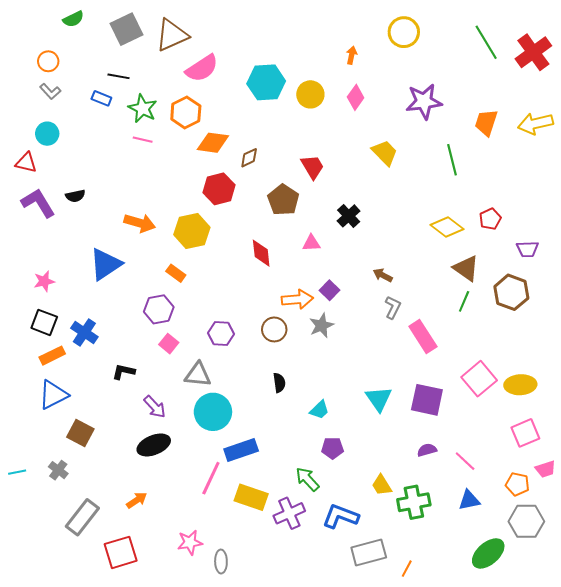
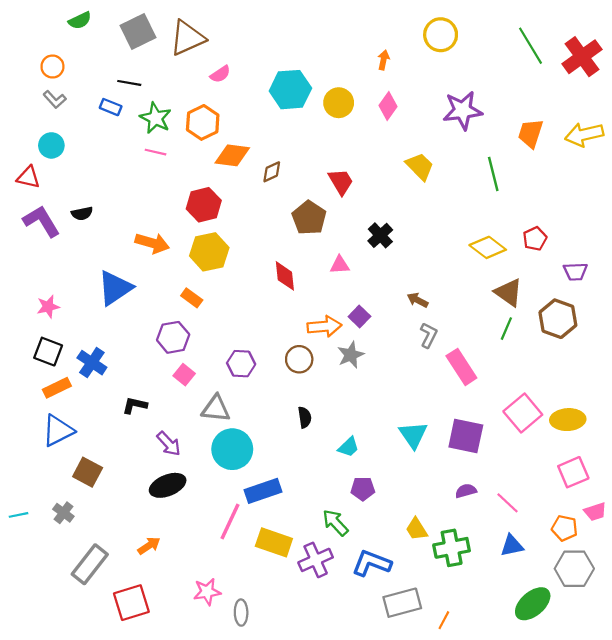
pink semicircle: (202, 68) -> (220, 74), size x0.6
red hexagon: (219, 189) -> (204, 205), moved

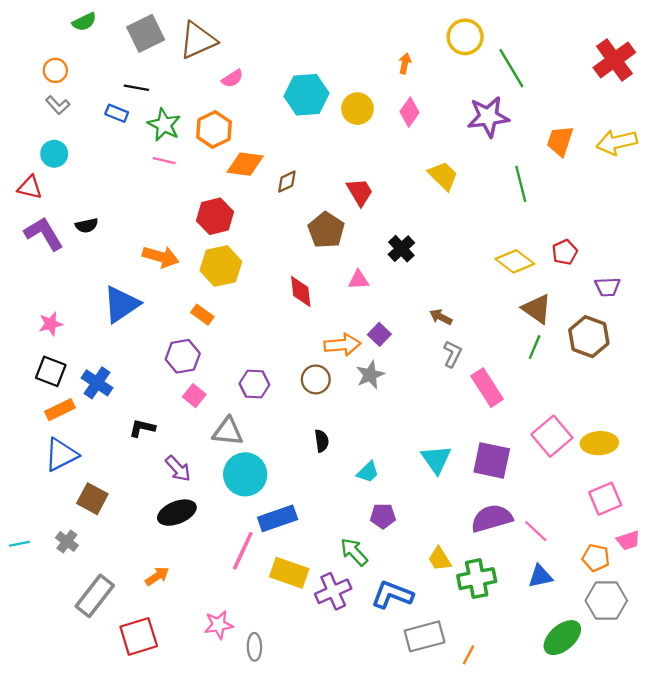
green line: (530, 46) -> (511, 68), moved
purple semicircle: (466, 491) -> (492, 518), size x1.8

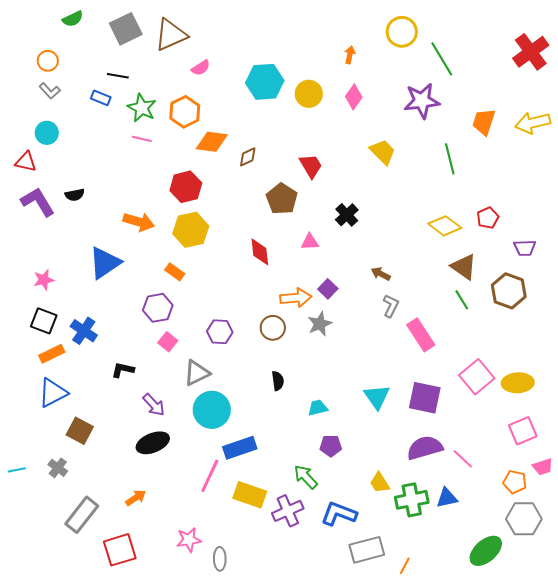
green line: (535, 347) -> (462, 300), turned -55
gray triangle: (228, 432) -> (197, 373), turned -32
cyan trapezoid: (368, 472) -> (318, 408), turned -150
blue triangle: (540, 576) -> (447, 498), moved

